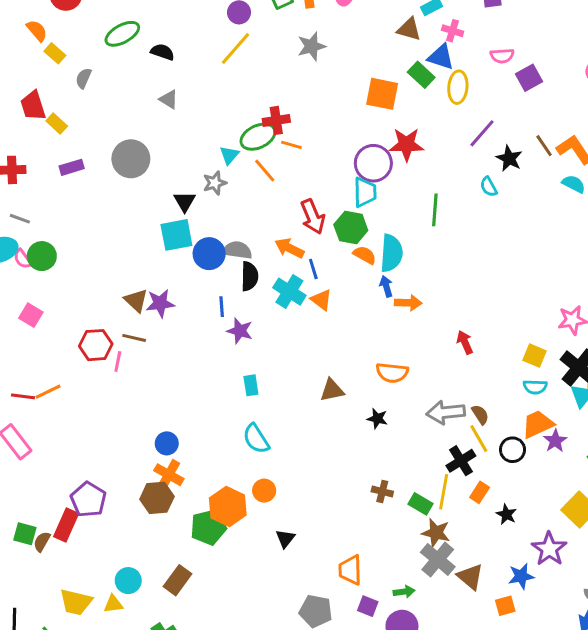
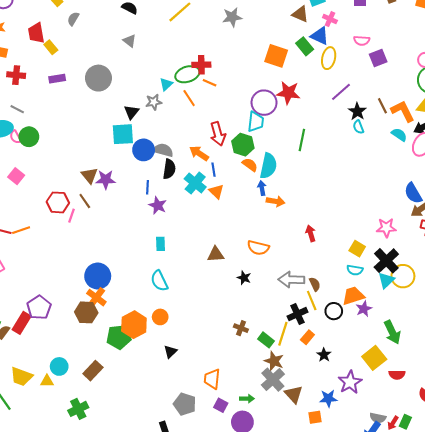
cyan semicircle: (489, 187) -> (358, 127), moved
brown line: (134, 338) -> (85, 201), turned 35
blue circle: (167, 443) -> (98, 276), size x1.6

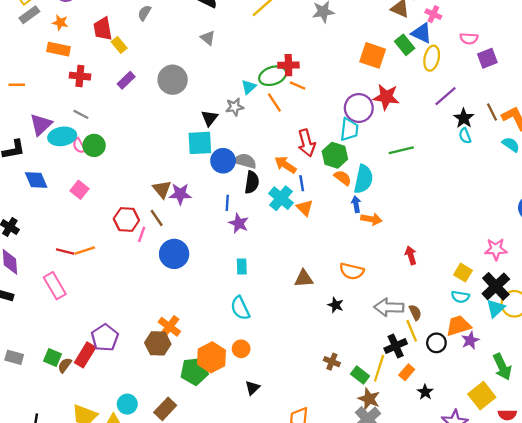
purple rectangle: (57, 79) -> (126, 80), turned -35
green line: (302, 140) -> (401, 150), turned 65
blue circle: (98, 276) -> (174, 254), moved

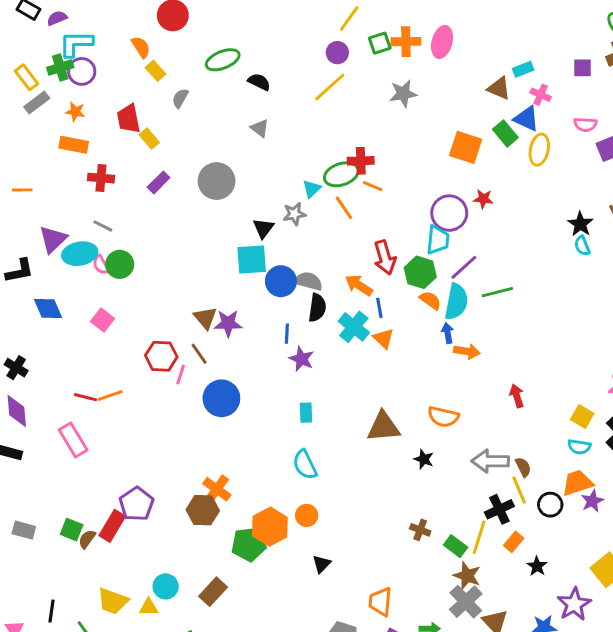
purple line: (445, 96) -> (464, 267), moved
red star: (386, 97) -> (483, 199), size x0.6
green line: (401, 150) -> (497, 292), moved
brown triangle: (304, 279) -> (383, 427), size x1.4

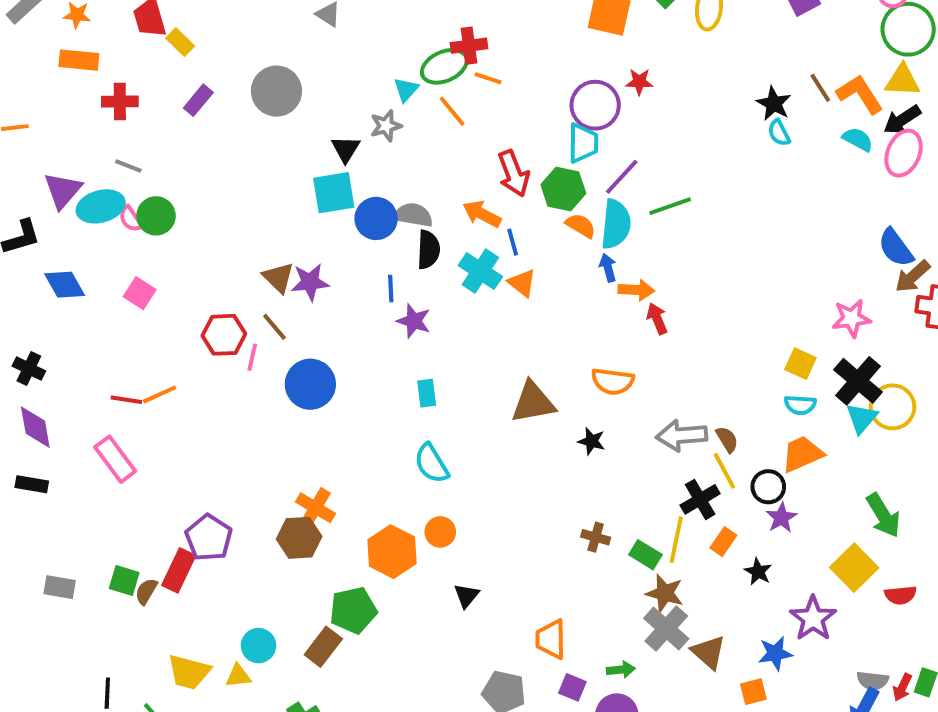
red arrow: (517, 396) -> (657, 319), moved
purple star: (592, 501) -> (781, 518), moved
green pentagon: (249, 544) -> (353, 610), moved

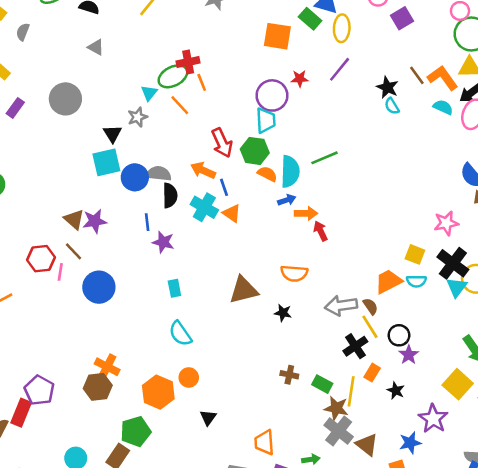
orange line: (488, 78) -> (202, 82), turned 54
purple line: (622, 177) -> (340, 69), moved
blue arrow: (608, 268) -> (287, 200), turned 90
orange trapezoid: (802, 454) -> (388, 281), moved
yellow line: (676, 540) -> (351, 391), moved

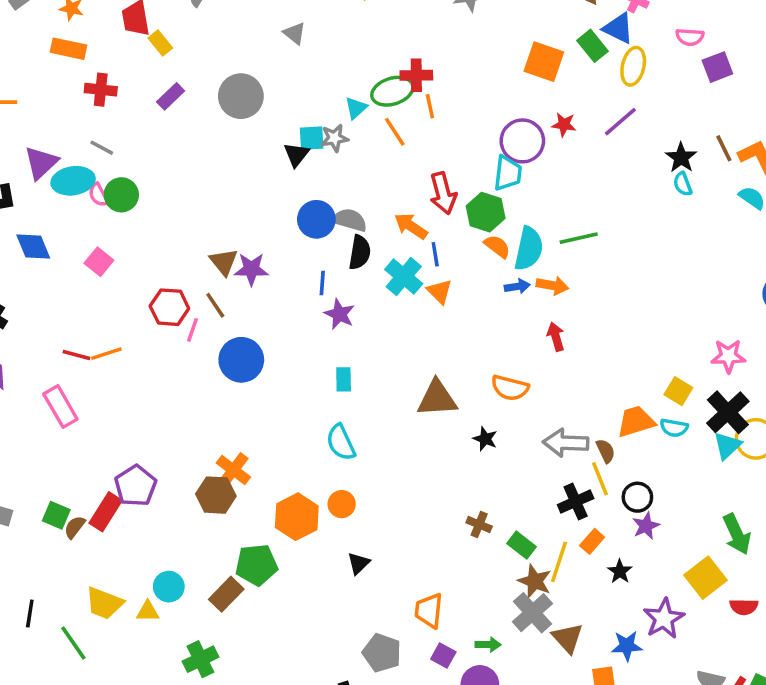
cyan square: (106, 162) -> (312, 138), moved, size x0.7
orange arrow: (306, 213) -> (552, 285), moved

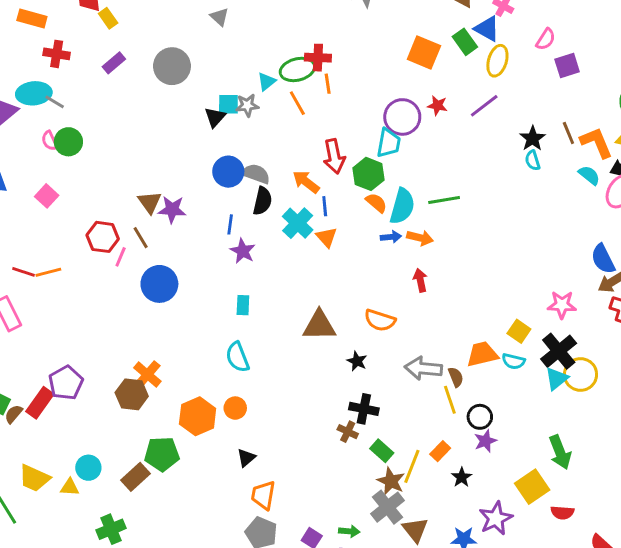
pink semicircle: (690, 37) -> (546, 39), turned -65
cyan ellipse: (73, 181) -> (34, 93), moved
black cross: (576, 502) -> (364, 409), moved, turned 32
orange trapezoid: (429, 611) -> (263, 495), moved

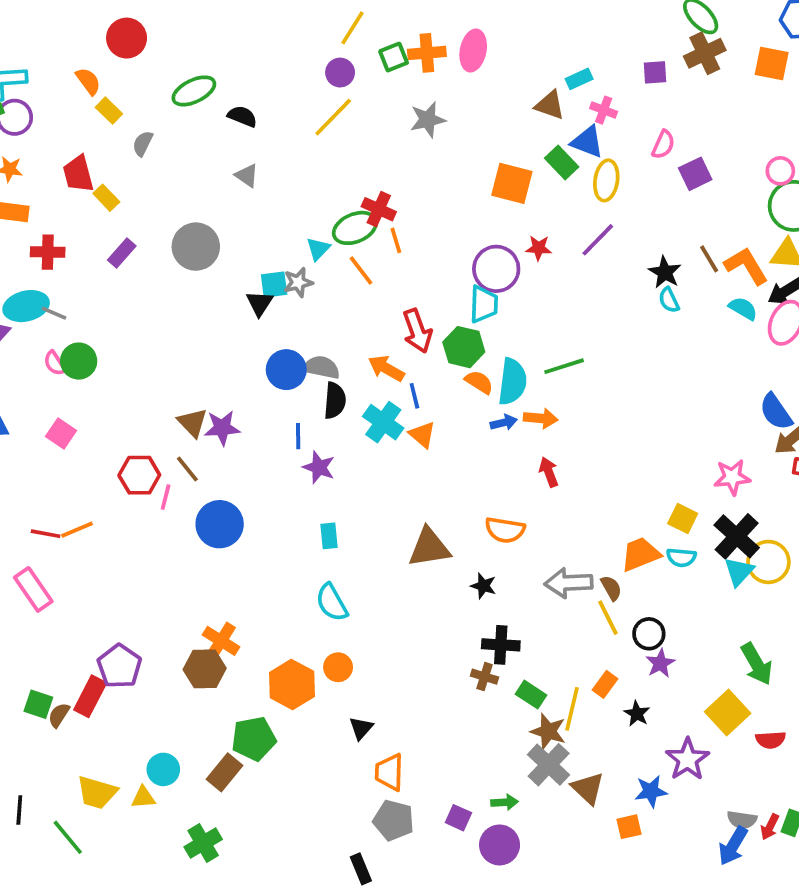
red cross: (318, 58) -> (379, 209), turned 30

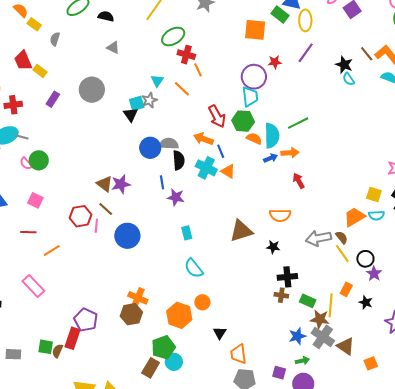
green ellipse: (355, 228) -> (173, 36), moved
red line: (46, 534) -> (28, 232), moved
cyan circle: (163, 769) -> (174, 362), moved
blue star: (651, 791) -> (297, 336), moved

